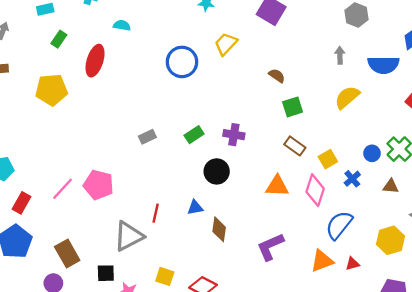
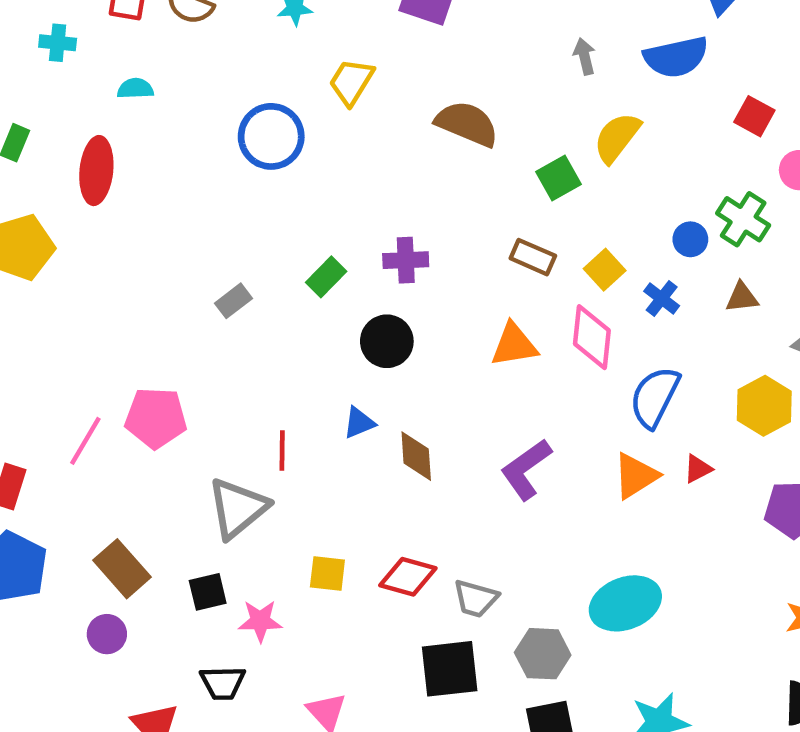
brown semicircle: (277, 76) -> (467, 124), size x1.8
green square: (293, 107) -> (558, 178), moved

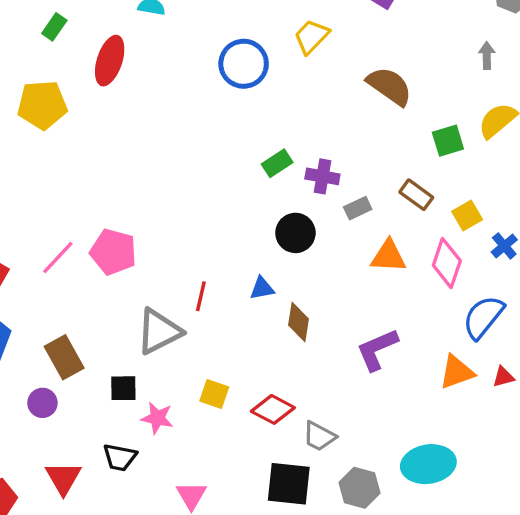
green rectangle: (326, 277) -> (277, 163), moved
gray rectangle: (233, 301) -> (358, 208), moved

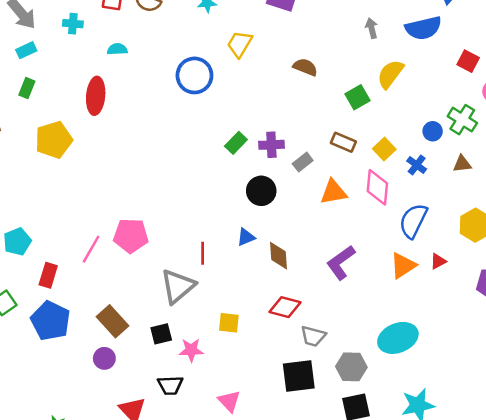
green rectangle: (54, 27) -> (27, 88), moved
brown semicircle: (389, 86) -> (305, 67), size x0.7
red diamond: (273, 409) -> (285, 307), moved

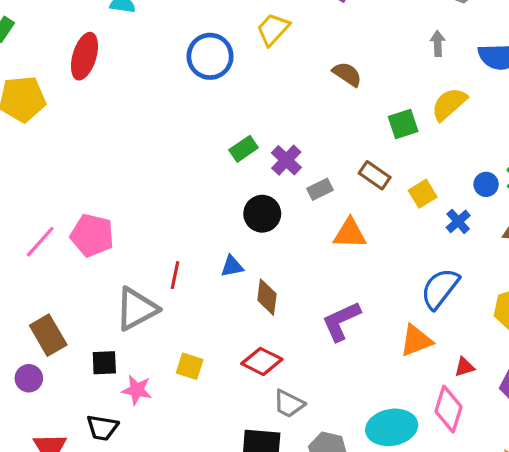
purple cross: (271, 145) -> (286, 160), turned 35
pink diamond: (377, 187) -> (448, 409), moved
red triangle: (438, 261) -> (464, 367), moved

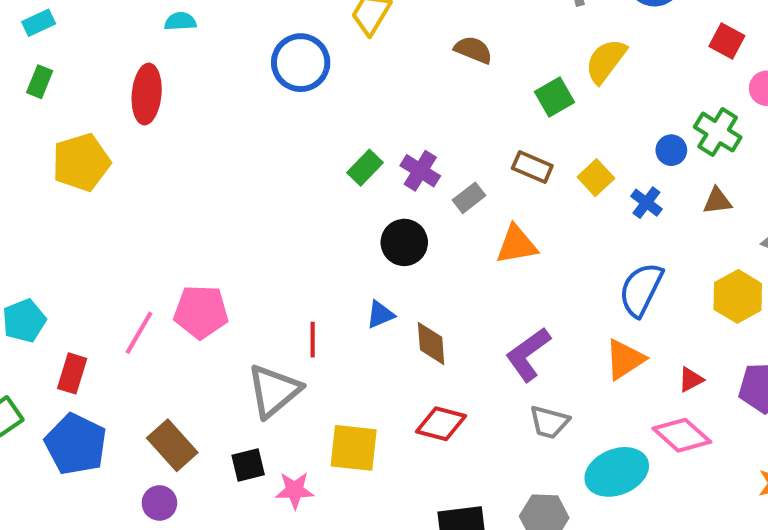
yellow square: (190, 366) -> (354, 448), size x1.5
gray trapezoid: (289, 404) -> (549, 422), moved
pink diamond: (448, 409) -> (682, 435), turned -54

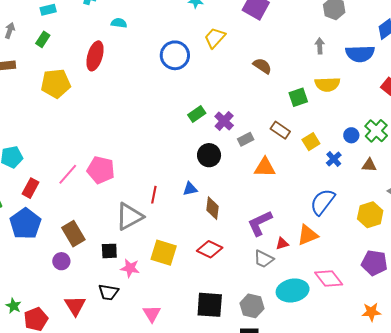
yellow semicircle: (606, 61) -> (327, 84), turned -140
red triangle: (691, 380) -> (282, 244), moved

